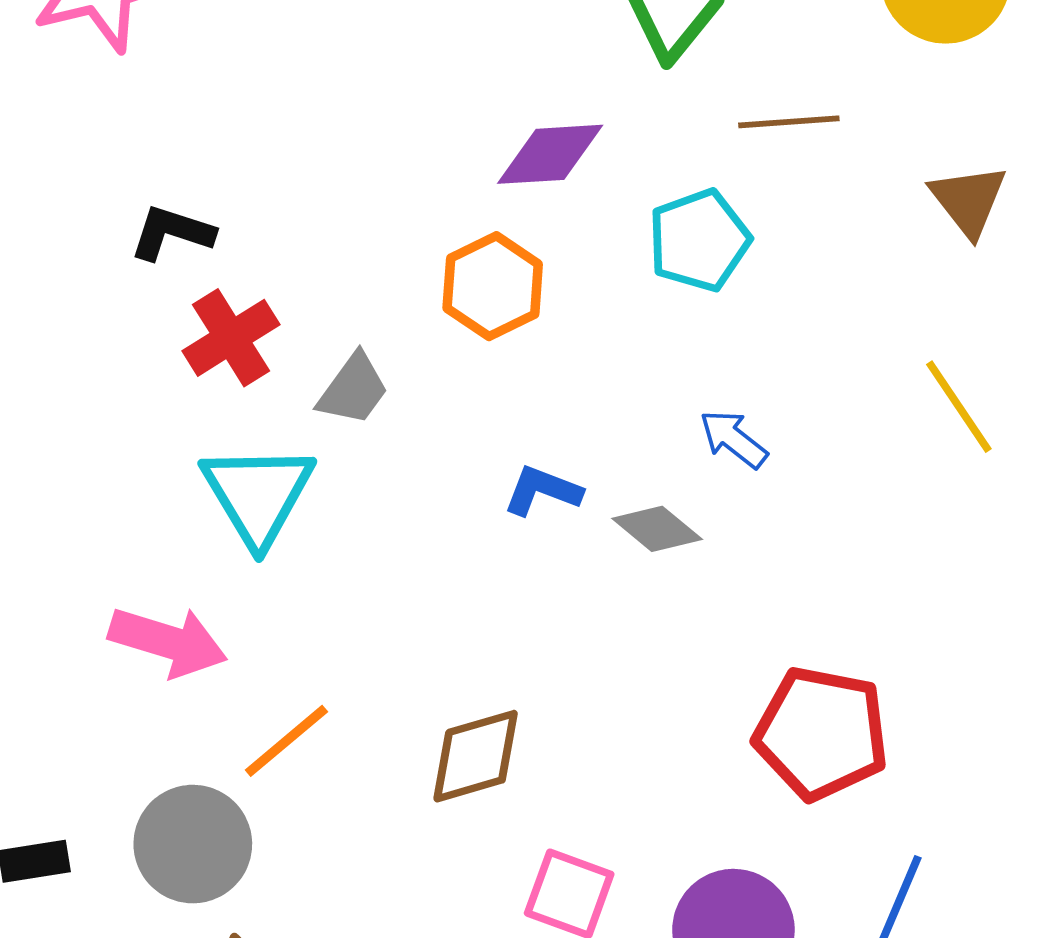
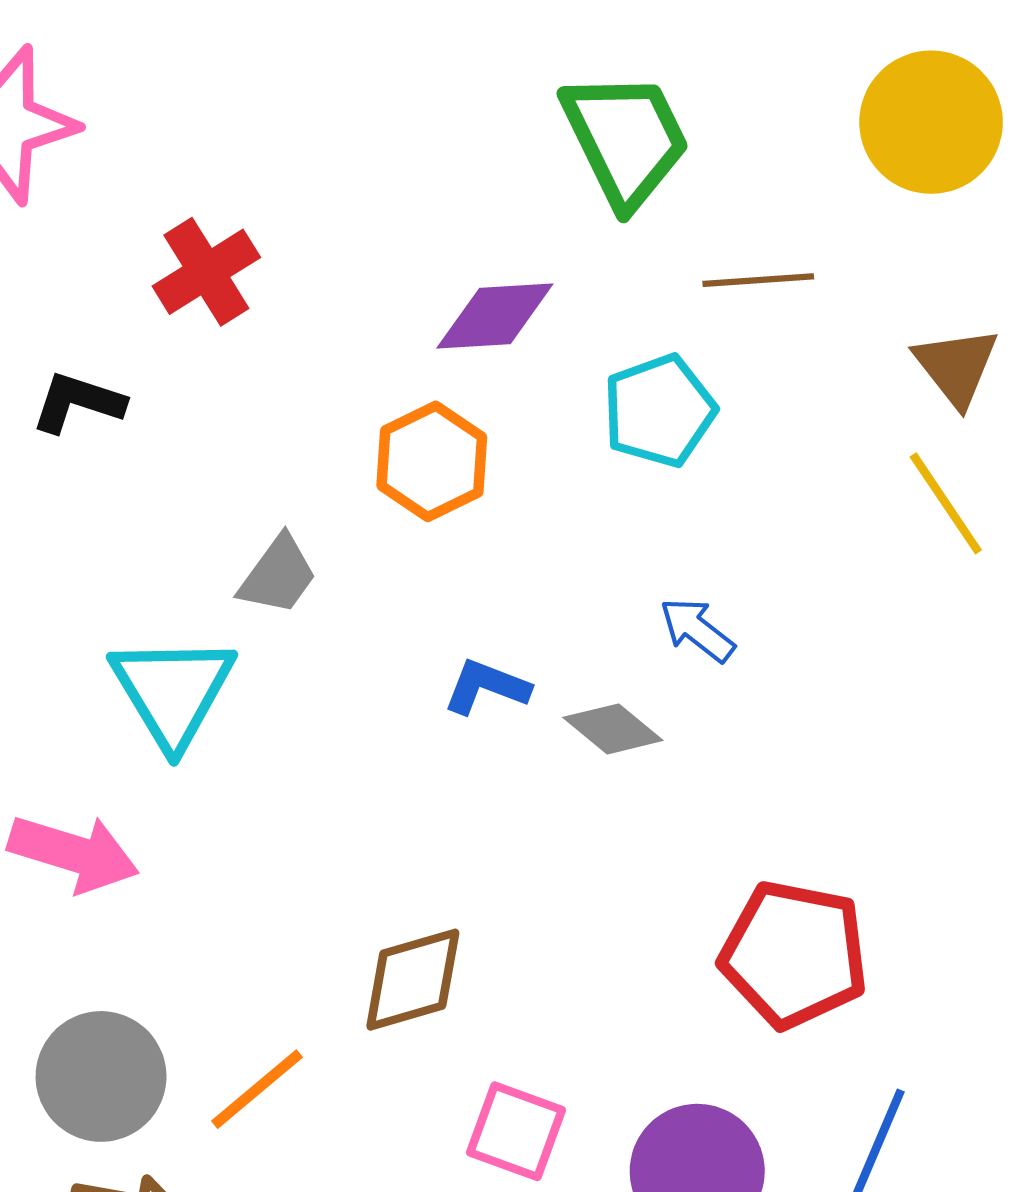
red cross: (231, 338) -> (206, 272), moved
yellow line: (959, 407) -> (946, 503), moved
orange line: (286, 741) -> (257, 1089), moved

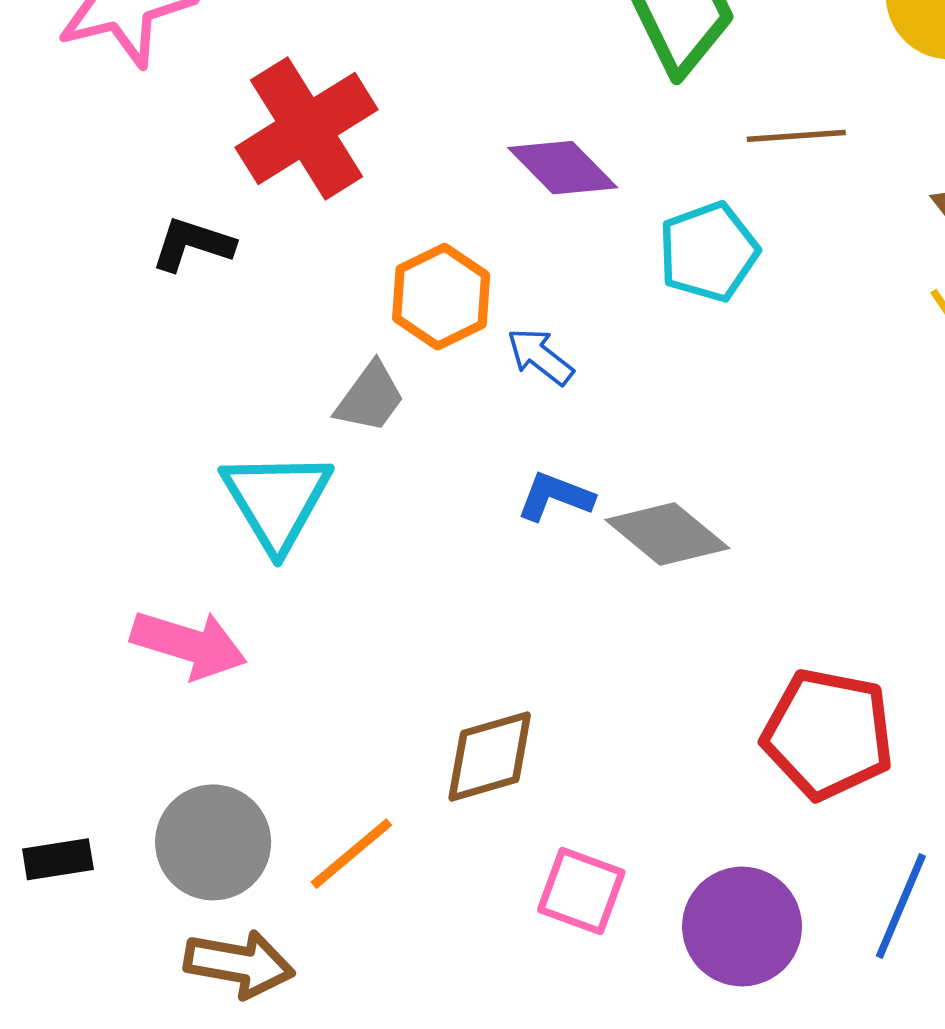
red cross: (206, 272) -> (307, 128), size x1.5
purple diamond: (495, 316) -> (563, 168), turned 49
orange hexagon: (432, 461) -> (441, 297), moved
blue arrow: (697, 630) -> (540, 356), moved
gray diamond: (613, 729) -> (667, 534), size x1.4

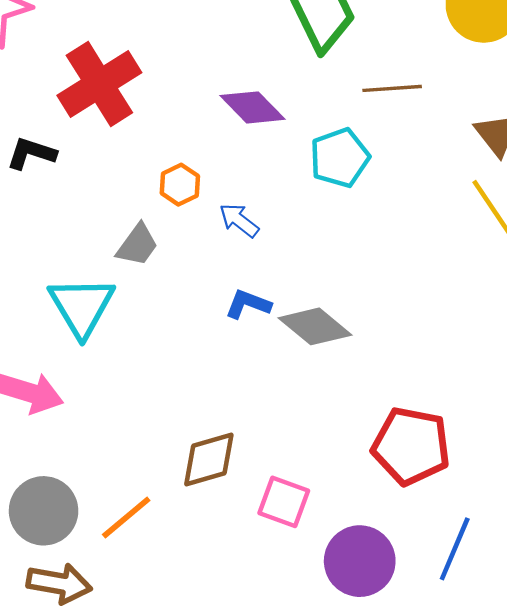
orange hexagon: (441, 297) -> (180, 185), size x0.7
pink square: (581, 891) -> (284, 502), moved

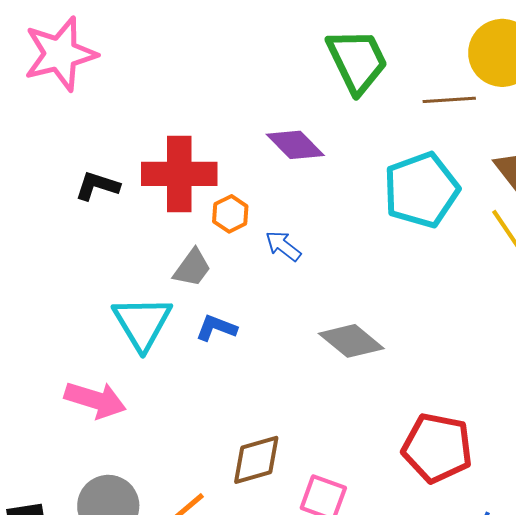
red cross: (99, 84) -> (179, 174), moved, turned 32
brown line: (392, 88) -> (449, 100), moved
cyan pentagon: (340, 158) -> (421, 190), moved, size x1.4
blue L-shape: (248, 304) -> (216, 328), moved

